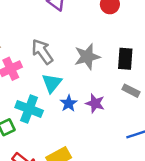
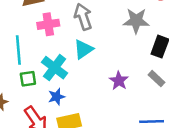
gray star: (87, 57) -> (136, 21), moved
blue star: (69, 103) -> (57, 97), moved

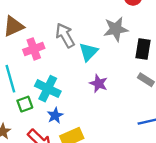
cyan triangle: (83, 49) -> (89, 52), moved
purple star: (119, 81) -> (99, 83), moved

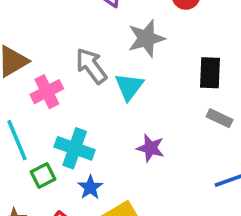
gray star: (116, 29) -> (146, 38), moved
purple star: (99, 83) -> (151, 148), moved

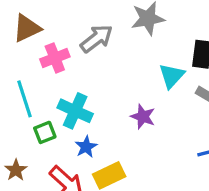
gray arrow: (91, 66) -> (97, 39), turned 84
cyan triangle: (129, 87) -> (172, 76), moved

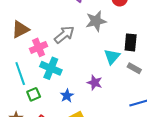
cyan cross: (75, 111) -> (51, 68), moved
blue star: (86, 147) -> (67, 96), moved

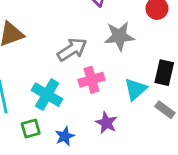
pink cross: (39, 47) -> (91, 80), moved
green square: (34, 94) -> (31, 128), moved

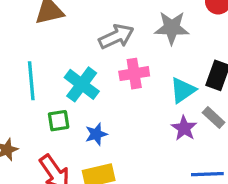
purple star: (106, 123) -> (184, 128), moved

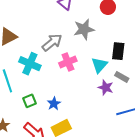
cyan cross: (82, 84) -> (30, 64), moved

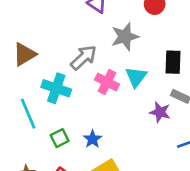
pink cross: (68, 62) -> (107, 82), turned -36
cyan triangle: (99, 65) -> (136, 77), moved

